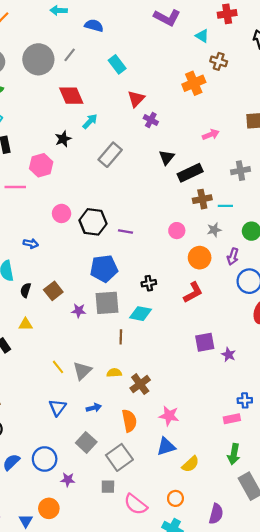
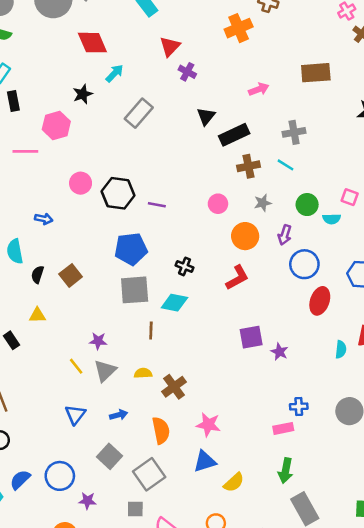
cyan line: (225, 206) -> (286, 165), moved, turned 32
black cross: (149, 283) -> (185, 266), turned 32
purple star: (79, 311) -> (98, 341), moved

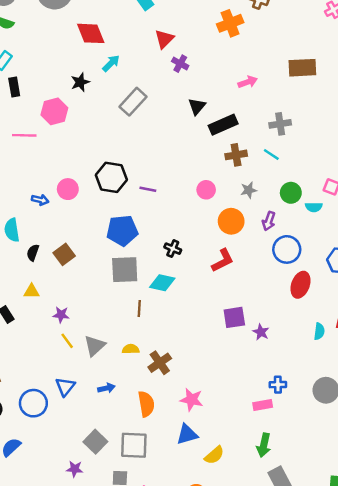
pink circle: (81, 183) -> (68, 189), moved
purple star: (98, 341) -> (61, 315), moved
gray square: (110, 456) -> (95, 442), moved
gray square: (149, 474) -> (134, 445), turned 36
blue circle: (60, 476) -> (33, 403), moved

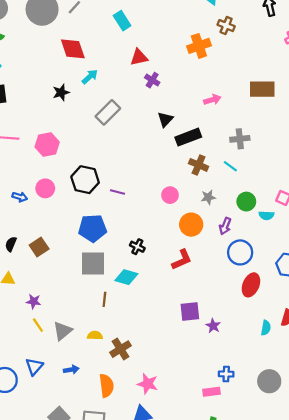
red triangle: (164, 39) -> (139, 57), turned 30
pink hexagon: (54, 111) -> (47, 145), moved
brown cross: (236, 155) -> (199, 165), turned 30

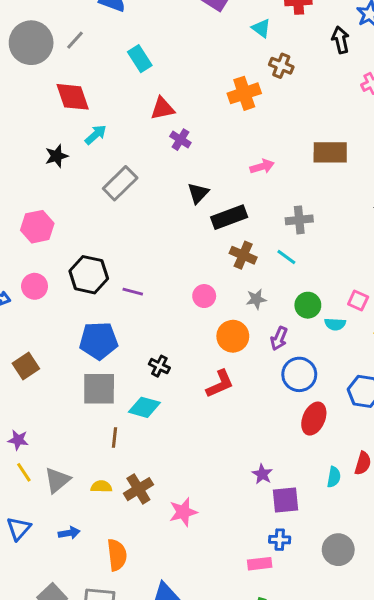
purple square: (190, 311) -> (285, 500), moved
brown cross: (121, 349) -> (138, 489), moved
pink star: (148, 384) -> (183, 512), moved, turned -30

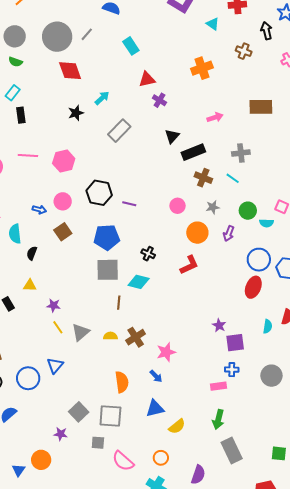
brown cross: (281, 66) -> (244, 51), moved
red diamond: (73, 97) -> (70, 71), moved
brown square: (26, 366) -> (63, 232), moved
blue circle: (299, 374) -> (259, 260), moved
blue arrow: (69, 533) -> (156, 376), moved, turned 56

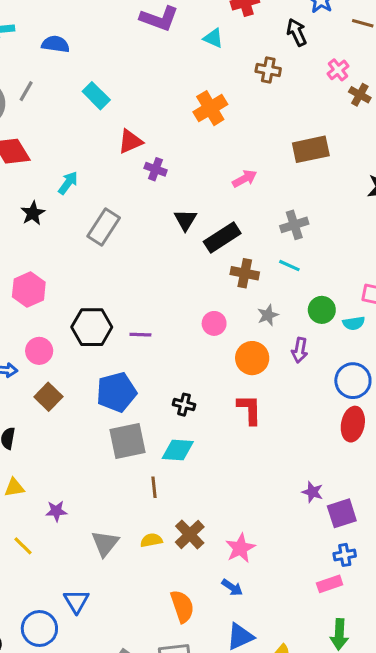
red L-shape: (189, 265) -> (249, 409), turned -55
yellow line: (58, 327) -> (23, 546), moved

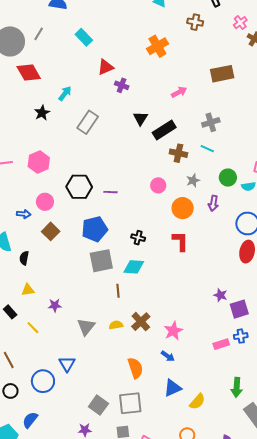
pink rectangle: (330, 584) -> (221, 344), moved

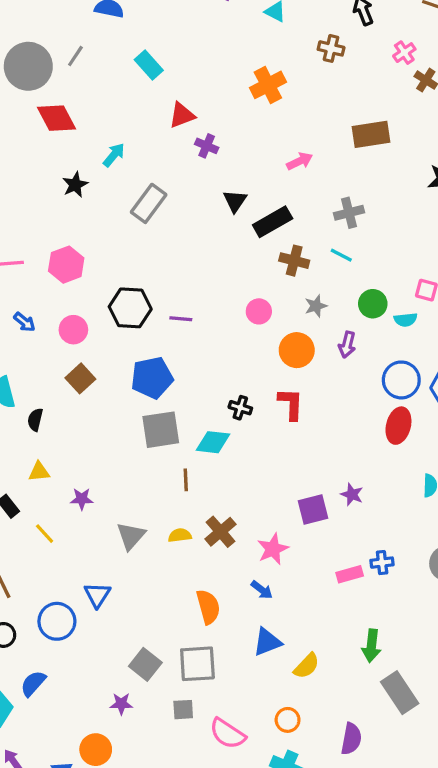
blue arrow: (24, 214) -> (24, 322), moved, turned 32
black cross: (138, 238) -> (240, 408), moved
purple square: (239, 309) -> (313, 510), moved

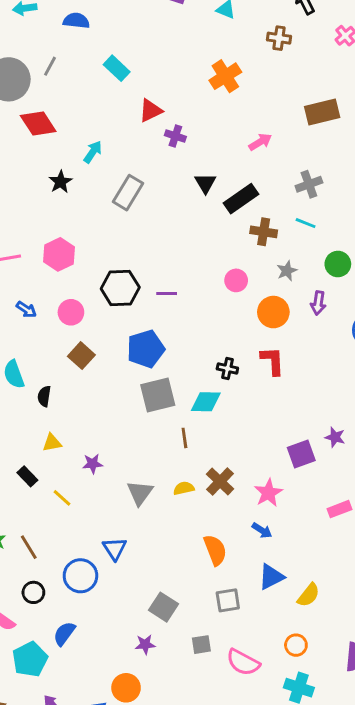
gray square: (197, 664) -> (228, 600), moved, size x0.7

